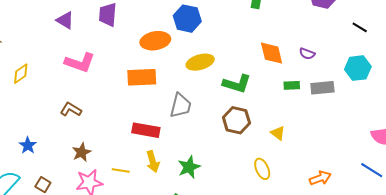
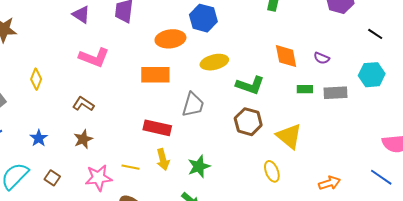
yellow diamond: (21, 74) -> (36, 79), moved, turned -35
yellow triangle: (278, 133) -> (289, 136), size x1.8
brown star: (81, 152) -> (83, 139), moved

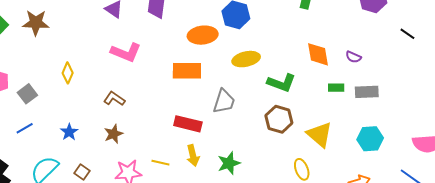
cyan hexagon: (372, 75) -> (370, 139), moved

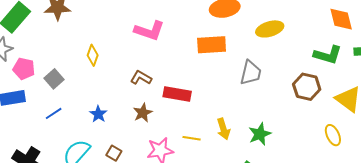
green L-shape: (281, 83) -> (328, 55), moved
red rectangle: (188, 124) -> (177, 94), moved

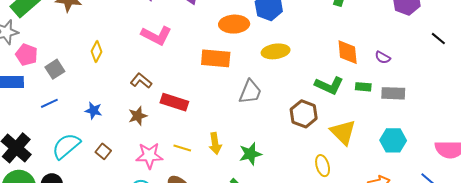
blue star: (98, 114) -> (94, 111), turned -30

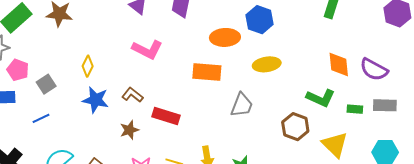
purple semicircle: (383, 58) -> (374, 70), size x1.8
green rectangle: (363, 87) -> (355, 109), moved
blue star: (94, 111) -> (96, 100), moved, size x1.5

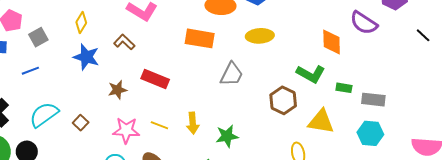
purple semicircle: (374, 70) -> (364, 23), moved
brown L-shape: (132, 95) -> (124, 42), moved
gray rectangle: (385, 105) -> (373, 100), moved
yellow triangle: (335, 145) -> (321, 122), turned -40

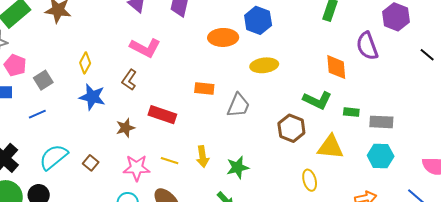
purple semicircle: (364, 23) -> (367, 46), turned 40
orange rectangle: (200, 38) -> (204, 89), moved, size x0.7
brown L-shape: (124, 42) -> (129, 80), turned -95

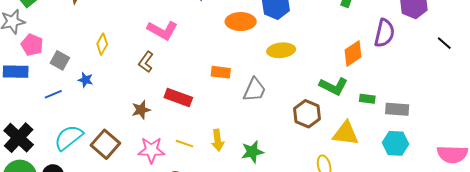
purple semicircle: (367, 46) -> (384, 33), turned -148
orange diamond: (336, 67) -> (353, 54), turned 60
gray square: (43, 80) -> (60, 60), turned -30
blue star: (92, 97) -> (86, 80), moved, size x0.6
brown square: (91, 163) -> (105, 144), size x1.8

